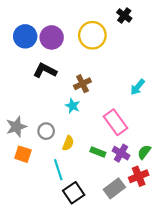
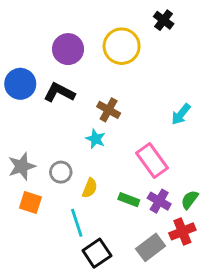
blue circle: (25, 36) -> (20, 84), moved
brown cross: (82, 84) -> (109, 110), turned -35

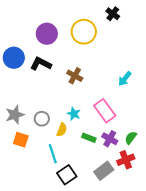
cyan star: (96, 139) -> (74, 114), moved

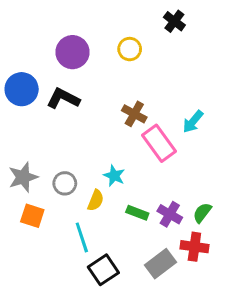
yellow circle: (84, 32) -> (130, 49), size x0.6
brown cross: (75, 76) -> (134, 114), moved
pink rectangle: (105, 111) -> (159, 143), moved
red cross: (126, 160) -> (194, 247), turned 30

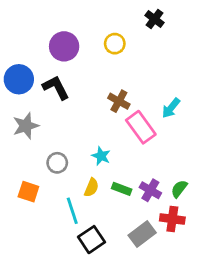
black L-shape: (63, 98) -> (56, 87), turned 36
gray star: (23, 177) -> (26, 126), moved
yellow semicircle: (96, 200) -> (91, 187), moved

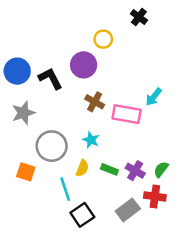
purple circle: (64, 46) -> (84, 65), moved
brown cross: (119, 101) -> (95, 102), moved
pink rectangle: (141, 127) -> (127, 114), turned -44
gray circle: (57, 163) -> (52, 146), size x1.6

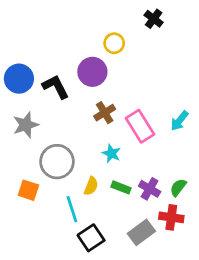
cyan arrow: (154, 97) -> (179, 121), moved
brown cross: (95, 102) -> (105, 113), turned 30
pink rectangle: (127, 114) -> (140, 126), turned 48
cyan star: (91, 140) -> (111, 153), moved

